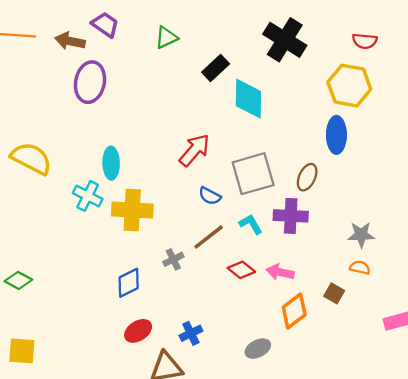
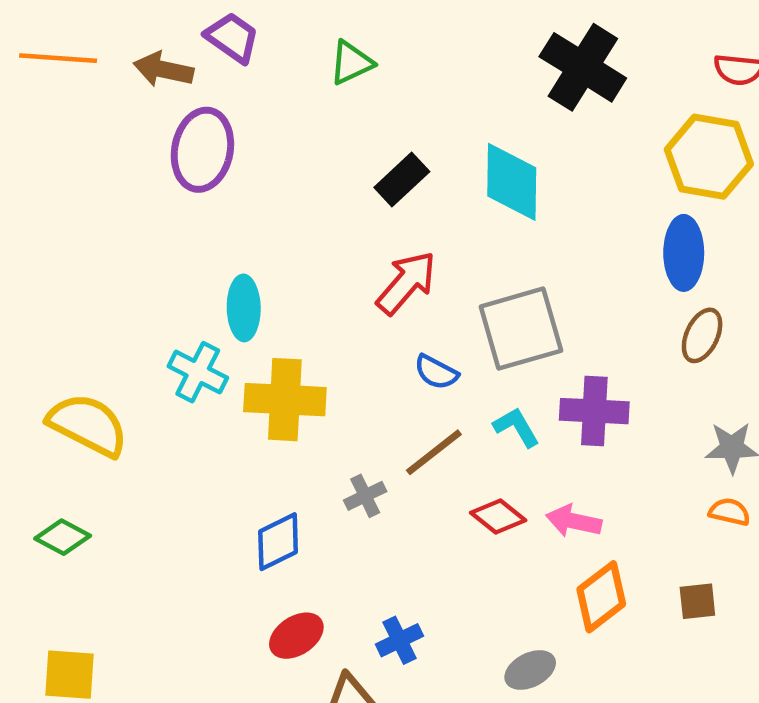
black rectangle: (216, 68) -> (402, 180), moved
yellow semicircle: (31, 158) -> (88, 425), moved
brown ellipse: (307, 177) -> (702, 335), moved
brown square: (334, 293) -> (697, 601), moved, turned -36

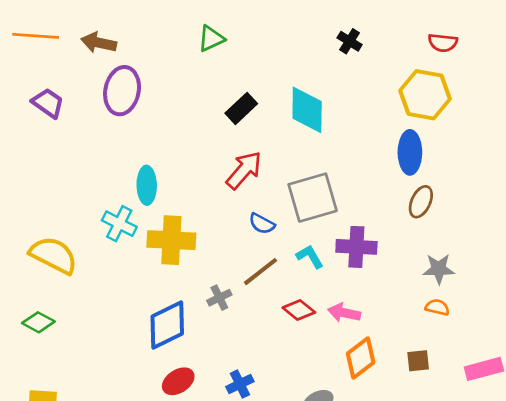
purple trapezoid: (232, 37) -> (48, 103), moved
black cross: (583, 67) -> (350, 41), size x0.5
blue diamond: (278, 542) -> (167, 325), size x1.4

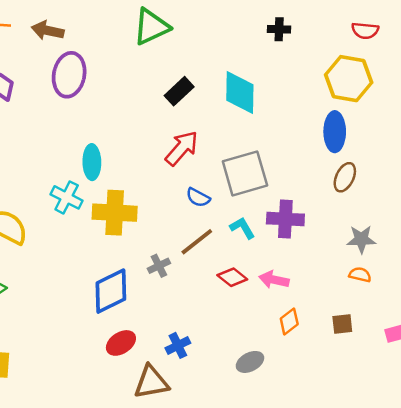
green triangle: (211, 39) -> (151, 27), size x1.5
black cross: (350, 41) -> (279, 29), turned -30
orange diamond: (361, 358) -> (289, 321), size x0.7

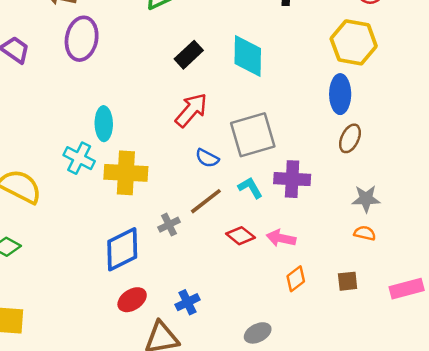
gray ellipse: (250, 362) -> (258, 333), moved

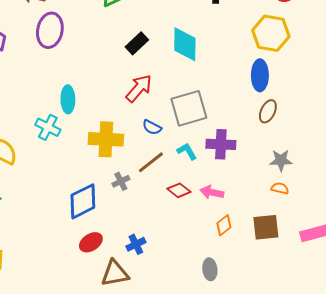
yellow cross: (126, 173) -> (106, 139), moved
brown square: (348, 281) -> (266, 227), size x1.6
gray ellipse: (258, 333) -> (210, 269), moved, turned -70

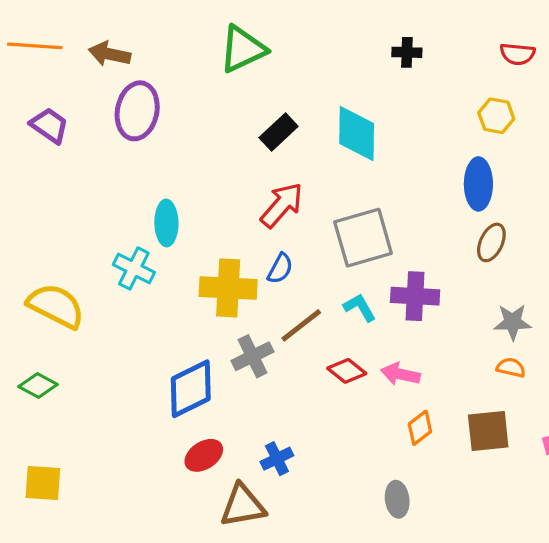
yellow hexagon: (271, 33) -> (496, 116), size x0.6
blue semicircle: (152, 127) -> (280, 268), moved, turned -90
gray cross: (121, 181) -> (253, 356), size x1.4

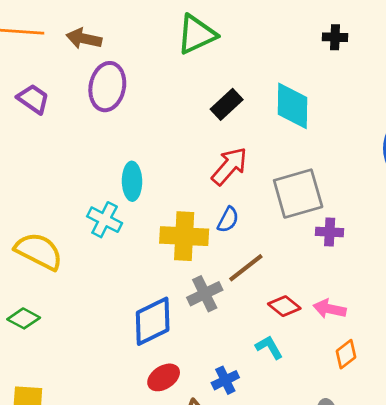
purple cross: (415, 296) -> (330, 232), moved, size x0.7
cyan L-shape: (360, 307) -> (269, 347), moved

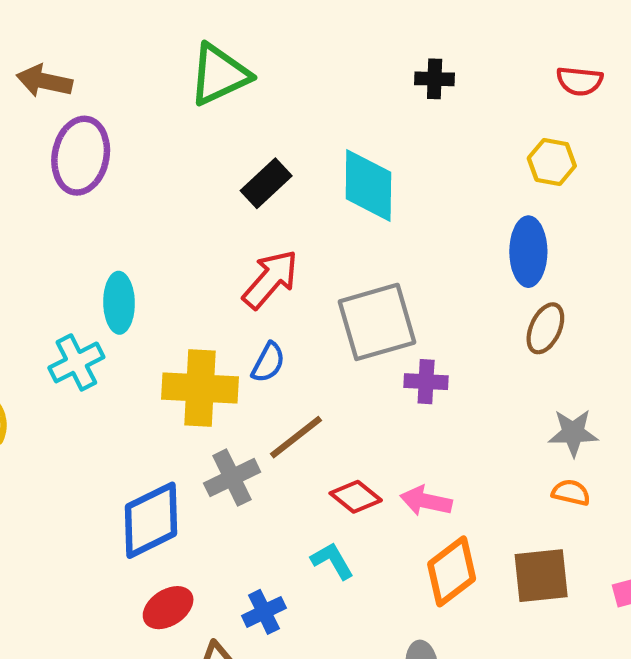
cyan cross: (105, 220) -> (76, 362), turned 36
orange diamond: (346, 354) -> (452, 571), size x1.5

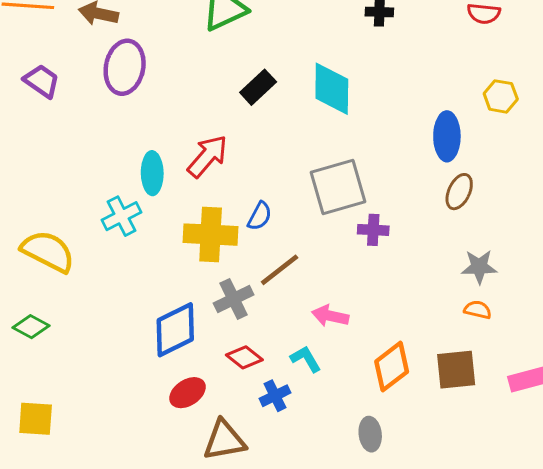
yellow hexagon: (552, 162) -> (501, 96), moved
red arrow: (270, 279) -> (207, 156), moved
red diamond: (356, 497) -> (244, 357), moved
pink arrow: (426, 501) -> (330, 316), moved
blue cross: (264, 612) -> (275, 396), moved

